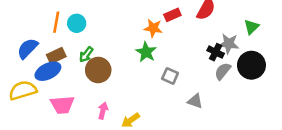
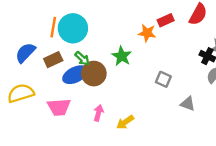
cyan circle: (77, 23) -> (73, 28), size x1.6
green star: (146, 52) -> (122, 56), moved
green arrow: (86, 54) -> (82, 58), turned -84
blue ellipse: (48, 71) -> (75, 75), moved

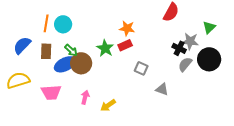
red rectangle: (166, 20) -> (125, 45), moved
cyan circle: (73, 28) -> (63, 24), size x0.7
brown rectangle: (53, 60) -> (46, 51), turned -63

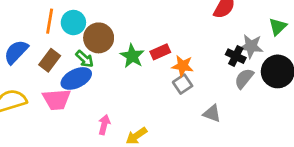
orange star: (127, 28) -> (183, 66), moved
brown rectangle: (46, 51) -> (50, 60), turned 35
brown circle: (81, 63) -> (99, 38), moved
gray square: (141, 68) -> (183, 84), turned 32
pink trapezoid: (51, 92) -> (57, 99), moved

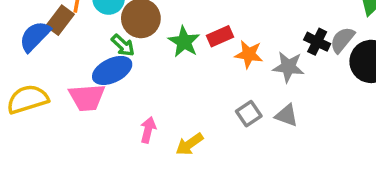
gray star: (251, 46) -> (288, 67), moved
brown rectangle: (50, 60) -> (60, 20), moved
gray semicircle: (244, 78) -> (342, 40), moved
gray square: (183, 84) -> (249, 114), moved

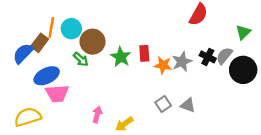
red rectangle: (220, 36) -> (144, 53), turned -70
gray star: (288, 67) -> (182, 62), moved, turned -30
blue ellipse: (112, 70) -> (47, 76), moved
yellow semicircle: (28, 99) -> (28, 117), moved

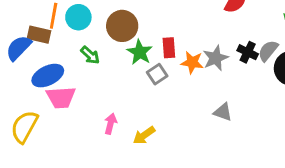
brown circle: (92, 42) -> (122, 26), moved
brown rectangle: (40, 43) -> (39, 35), turned 66
gray square: (163, 104) -> (157, 74), moved
yellow semicircle: (28, 117) -> (24, 127), turned -44

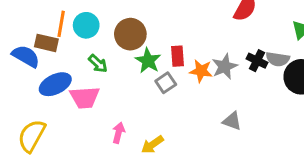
blue semicircle: (19, 48) -> (26, 56), turned 76
gray semicircle: (268, 51) -> (278, 59), turned -120
pink trapezoid: (61, 97) -> (85, 97), moved

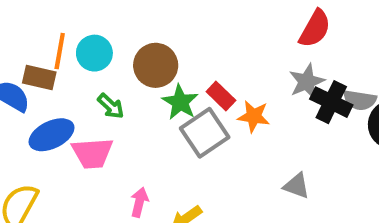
red rectangle: (177, 56) -> (221, 96), turned -42
black cross: (257, 61) -> (331, 102), size x1.4
gray star: (225, 67) -> (307, 82), moved
gray square: (166, 83) -> (205, 133), size x1.6

